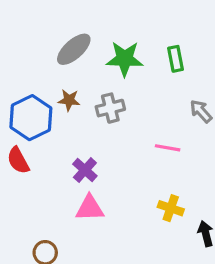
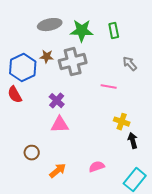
gray ellipse: (74, 49) -> (50, 25), turned 30
gray cross: (110, 108) -> (73, 62), size x1.5
yellow cross: (171, 208) -> (122, 122), moved

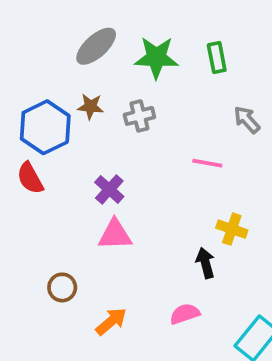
gray ellipse: (50, 25) -> (96, 46), turned -30
gray cross: (73, 62) -> (139, 116), size x0.6
black arrow: (133, 141) -> (205, 263), moved

